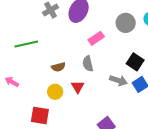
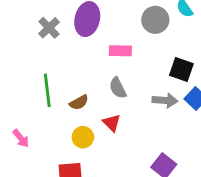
pink rectangle: (96, 38) -> (120, 51), turned 49
green line: (26, 44) -> (47, 90), moved, turned -70
pink arrow: (12, 82) -> (21, 138), turned -144

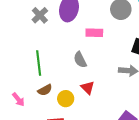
gray semicircle: (118, 88) -> (80, 60), moved
brown semicircle: (79, 102) -> (45, 90), moved

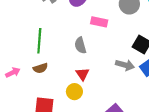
pink arrow: (18, 99) -> (13, 72), turned -88
yellow circle: (66, 99) -> (74, 92), moved

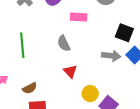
brown semicircle: (40, 68) -> (30, 88), moved
yellow circle: (74, 92) -> (90, 94), moved

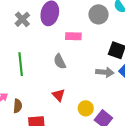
red triangle: (70, 71) -> (59, 95), moved
brown semicircle: (30, 88) -> (18, 106), moved, turned -56

